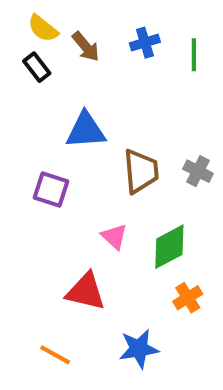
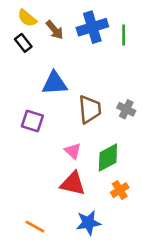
blue cross: (145, 43) -> (92, 27), size x1.6
red triangle: (86, 292) -> (73, 184), moved

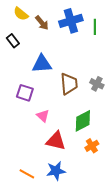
black rectangle: (23, 43) -> (13, 41), moved
pink triangle: (73, 151) -> (43, 116), moved
blue star: (88, 223) -> (56, 171), moved

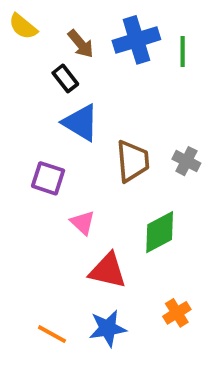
yellow semicircle: (21, 14) -> (23, 27), moved
black rectangle: (13, 41) -> (65, 78), moved
blue triangle: (42, 64) -> (81, 123), turned 35
orange cross: (92, 146) -> (177, 313), moved

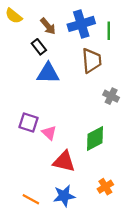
blue triangle: (81, 123) -> (48, 73), turned -30
brown trapezoid: (133, 161) -> (92, 61), moved
purple square: (48, 178) -> (29, 122), moved

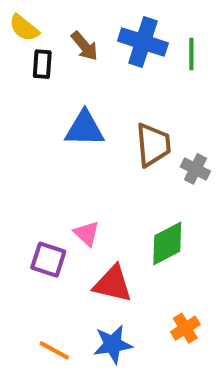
blue cross: (81, 24) -> (143, 42), turned 35
black rectangle: (39, 47) -> (42, 64), moved, turned 42
brown trapezoid: (92, 61) -> (153, 145), moved
purple square: (29, 122) -> (48, 260), moved

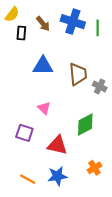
yellow semicircle: (24, 28) -> (12, 14), turned -91
pink triangle: (87, 233) -> (44, 108), moved

